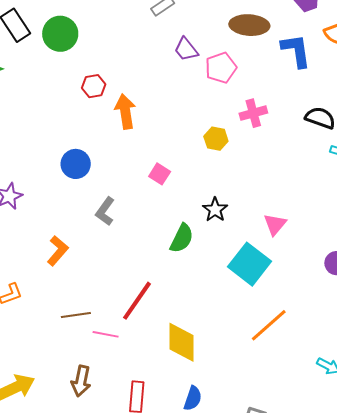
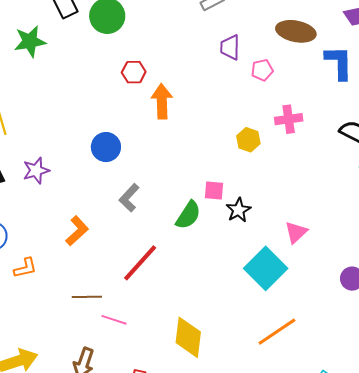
purple trapezoid: (186, 49) -> (230, 47), turned 32
pink pentagon: (221, 68) -> (262, 70), size x0.7
pink square: (160, 174) -> (214, 190), moved, turned -35
green semicircle: (182, 238) -> (188, 215), moved
red line: (137, 301) -> (140, 263), moved

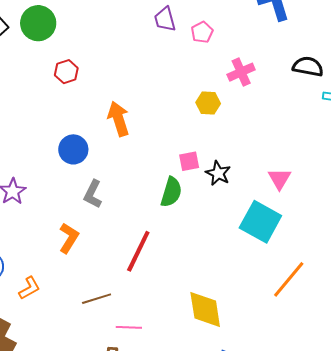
red hexagon: (134, 72) -> (66, 72), moved
orange arrow: (162, 101) -> (118, 119), moved
gray L-shape: (129, 198) -> (93, 194), moved
pink line: (114, 320) -> (129, 327), moved

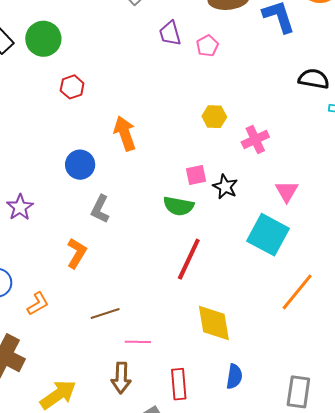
pink cross: (241, 72) -> (255, 140), moved
green semicircle: (171, 192) -> (179, 206), turned 84
red line: (138, 251) -> (189, 259), moved

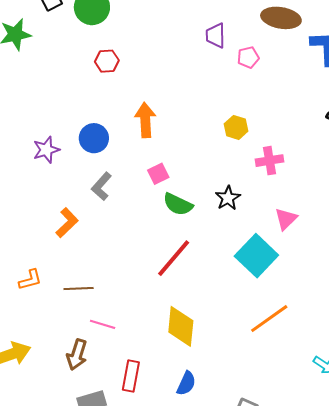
pink square: (196, 175) -> (158, 174), moved, turned -30
purple star: (20, 207) -> (46, 150), moved
orange L-shape: (38, 304) -> (30, 280), moved

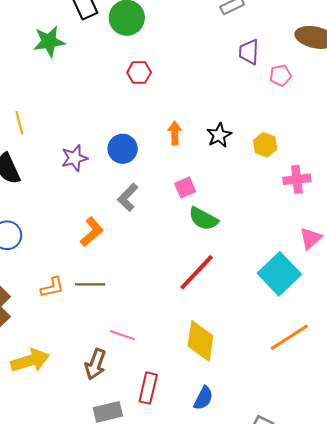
orange arrow: (145, 120) -> (175, 133), size x0.7
black star: (228, 198) -> (219, 135), moved
brown line: (79, 288) -> (90, 284), moved

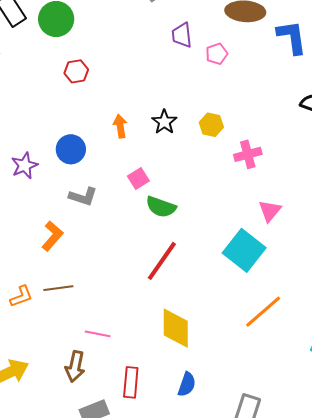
gray L-shape: (128, 197) -> (83, 197), turned -108

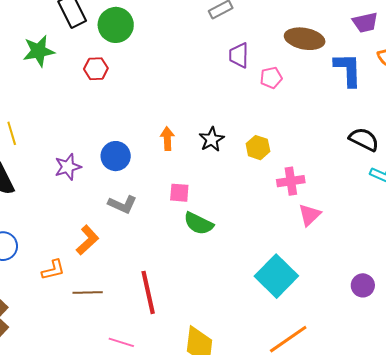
red hexagon: (76, 71) -> (96, 69), moved
pink square: (138, 178) -> (179, 193), turned 30
pink triangle: (270, 211) -> (310, 215), moved
red line: (162, 261) -> (148, 292), moved, turned -54
orange L-shape: (21, 296) -> (53, 270), moved

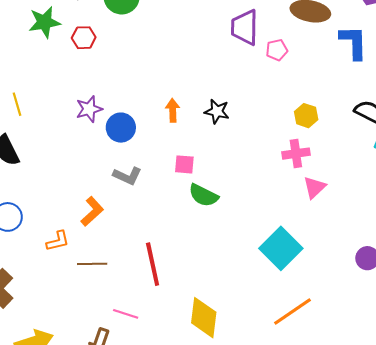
purple trapezoid: (239, 55) -> (245, 27), size x1.4
red hexagon: (96, 69) -> (84, 38), moved
black star: (212, 139) -> (217, 111), turned -30
yellow hexagon: (258, 148) -> (306, 116), moved
purple star: (68, 167) -> (89, 109), moved

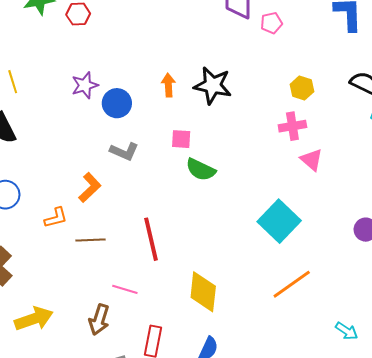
black star: (217, 111) -> (213, 85), size x1.5
pink triangle: (315, 187) -> (312, 160), turned -35

